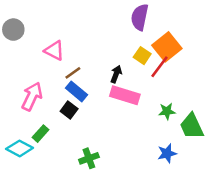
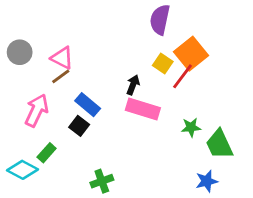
gray circle: (13, 30) -> (20, 52), moved
brown line: (73, 73) -> (61, 76), moved
blue star: (167, 153) -> (207, 181), moved

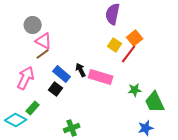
gray circle: (20, 52) -> (33, 25), moved
orange square: (191, 54) -> (135, 38), size x0.7
black arrow: (133, 85) -> (81, 70), moved, turned -48

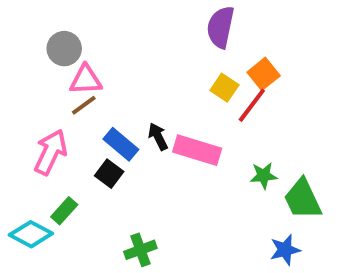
pink triangle: (44, 41) -> (86, 80), turned -30

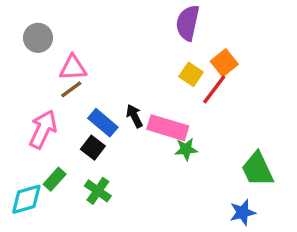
gray circle: (64, 49) -> (38, 38), moved
green star: (264, 176) -> (186, 149), moved
cyan diamond: (31, 234) -> (26, 199), turned -44
green cross: (140, 250) -> (98, 191), moved, turned -35

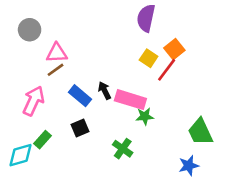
black square: (93, 148) -> (80, 128), moved, turned 30
green cross: (98, 191) -> (123, 149), moved

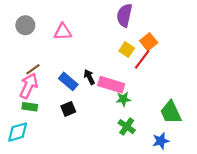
pink triangle: (57, 53) -> (63, 32), moved
brown line: (55, 70) -> (33, 69), moved
green rectangle: (43, 140) -> (30, 107), moved, turned 56
green cross: (123, 149) -> (127, 127), moved

